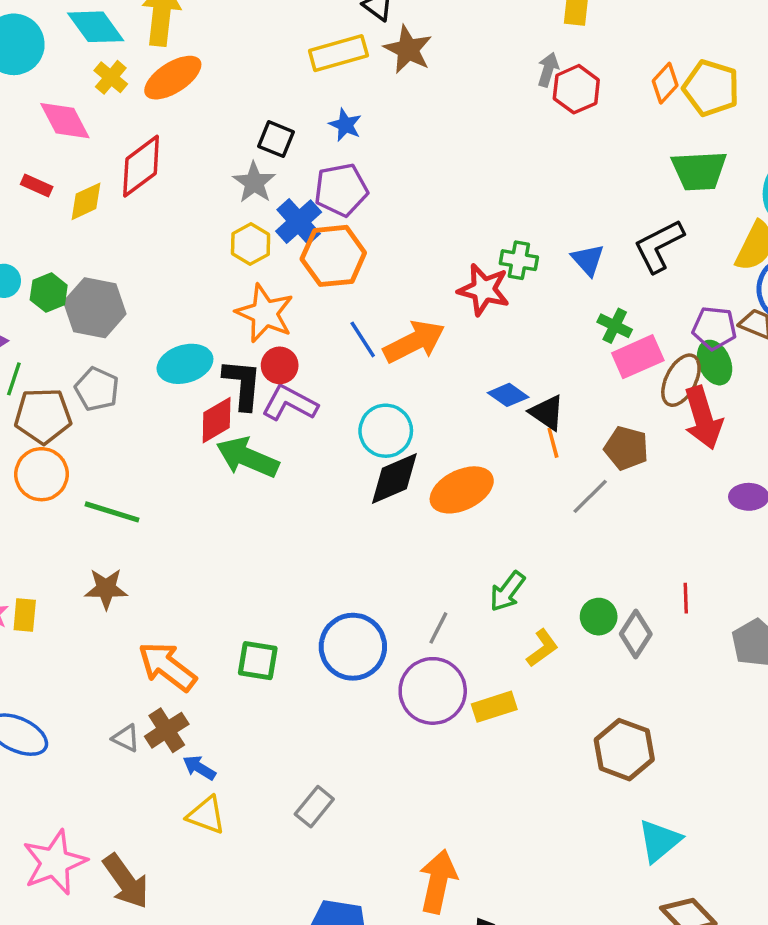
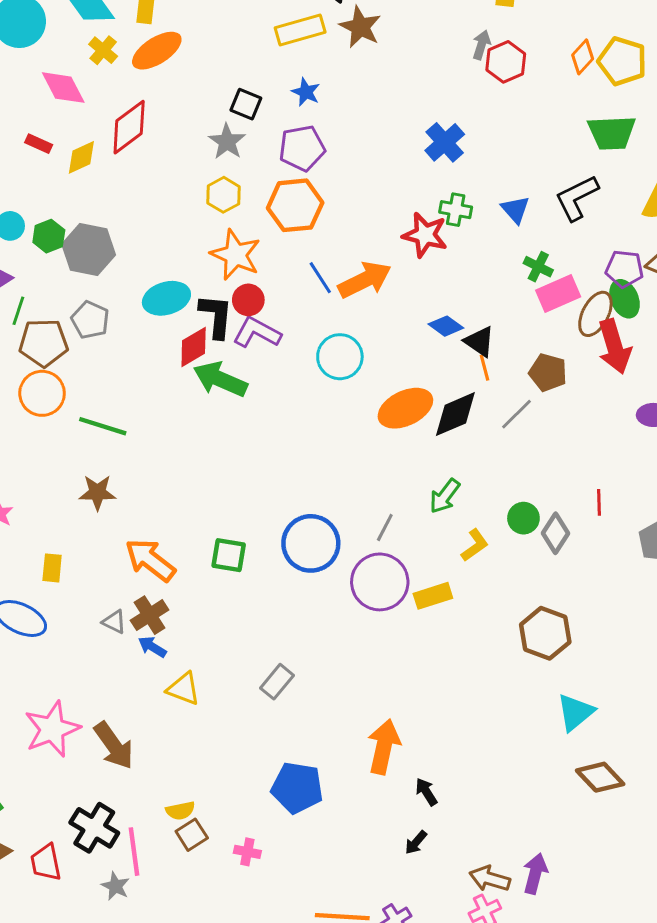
blue cross: (299, 222) -> (445, 142), moved
black diamond: (394, 479) -> (455, 414), moved
yellow rectangle: (25, 615) -> (52, 568), moved
blue arrow: (199, 768) -> (152, 647), moved

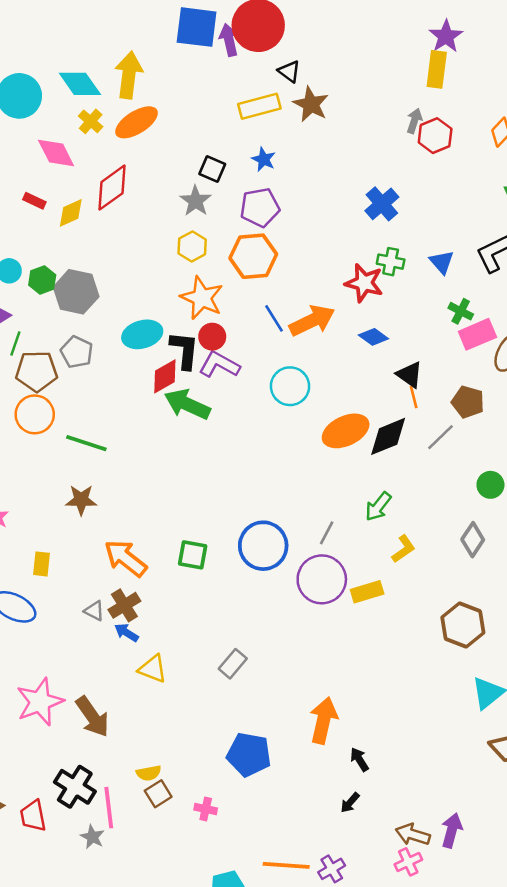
blue diamond: (446, 326) -> (373, 337), moved
green circle: (523, 518) -> (490, 485), moved

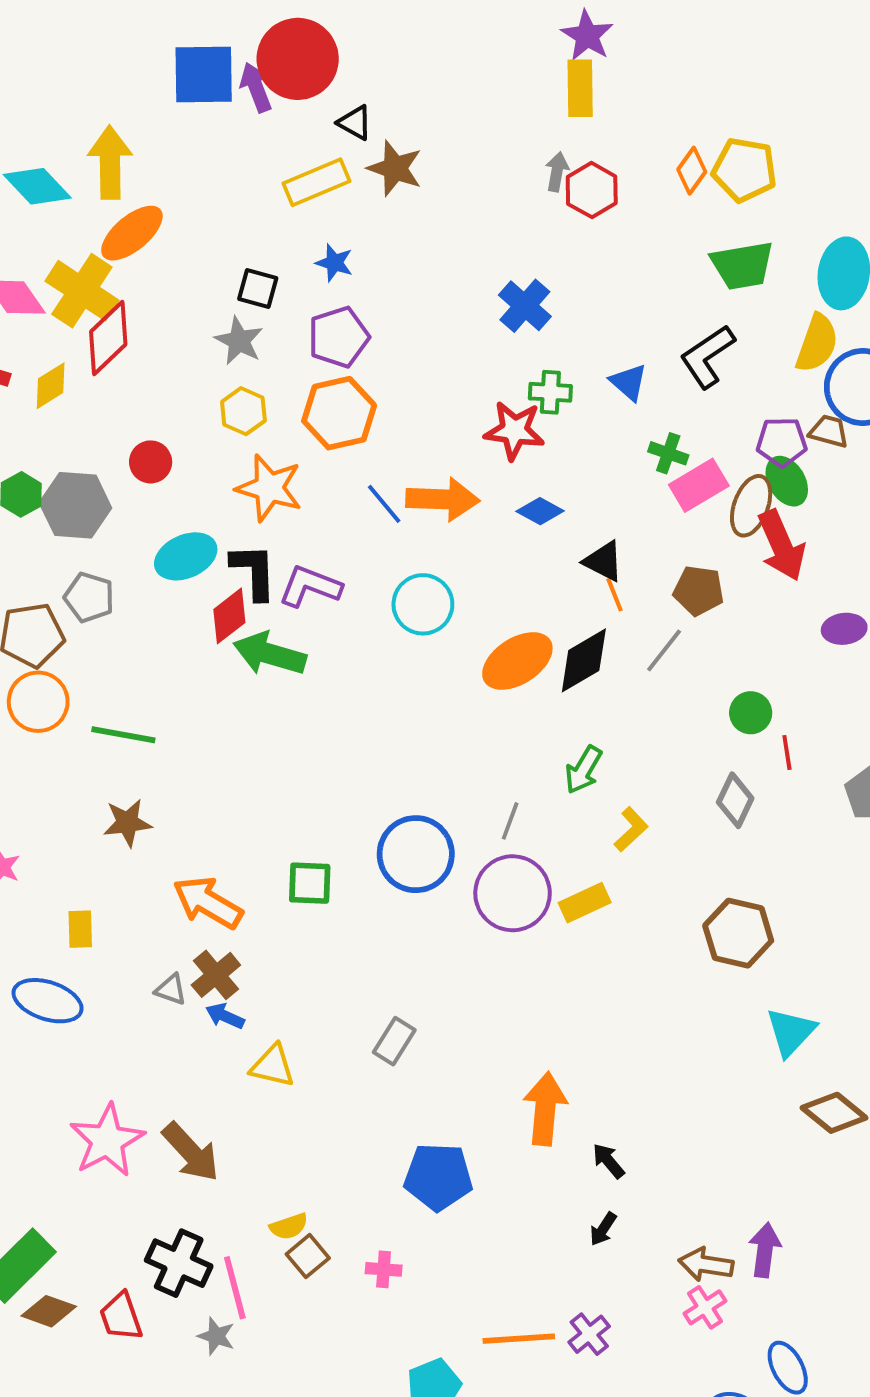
yellow cross: (91, 121) -> (82, 291), moved, size x1.8
orange arrow: (312, 321) -> (443, 499), turned 36
red circle: (212, 337) -> (151, 462), moved

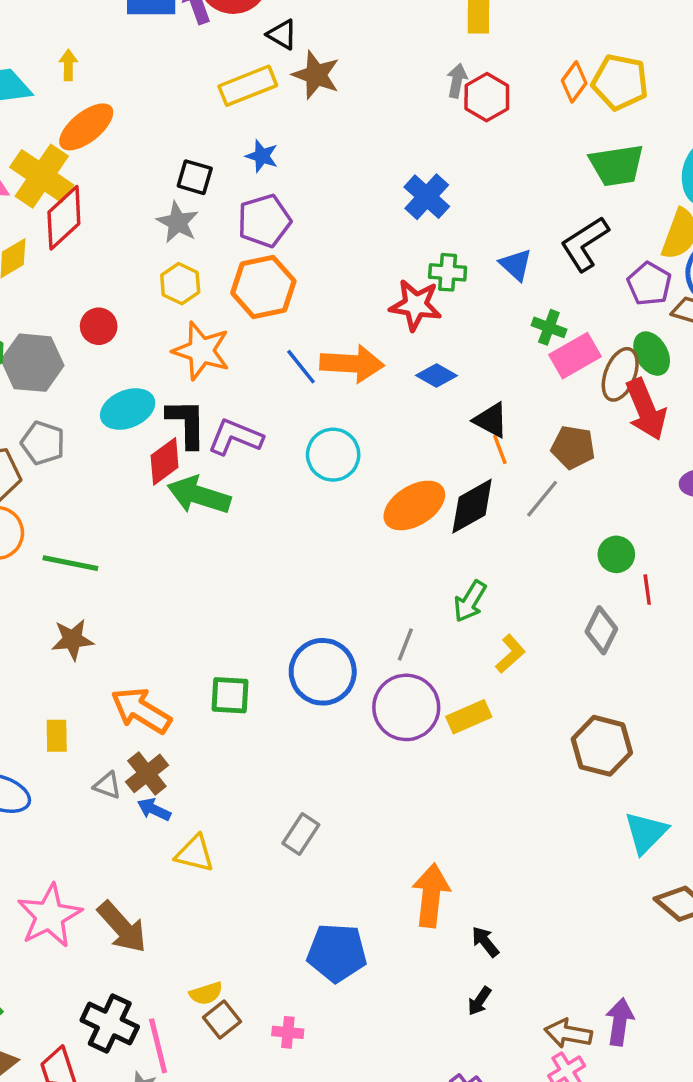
yellow arrow: (110, 162) -> (68, 65), size x0.5
purple pentagon: (782, 442) -> (649, 284), moved, turned 30
yellow rectangle: (80, 929) -> (57, 736), moved

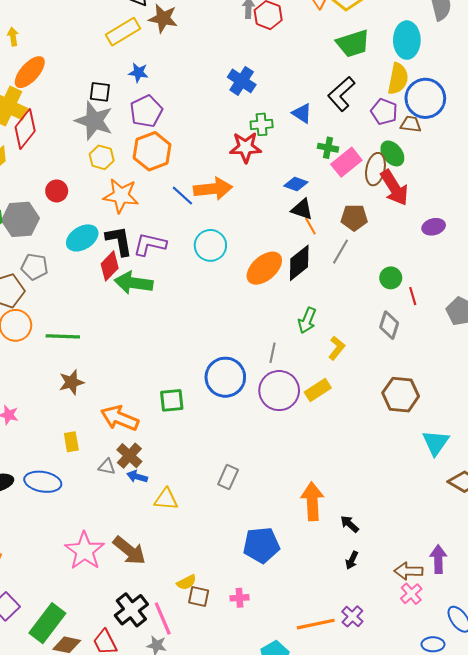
gray star: (178, 222) -> (94, 121), size x1.5
blue diamond: (437, 376) -> (296, 184), moved
brown square: (222, 1020) -> (199, 596), turned -30
black cross: (110, 1024) -> (131, 610), turned 36

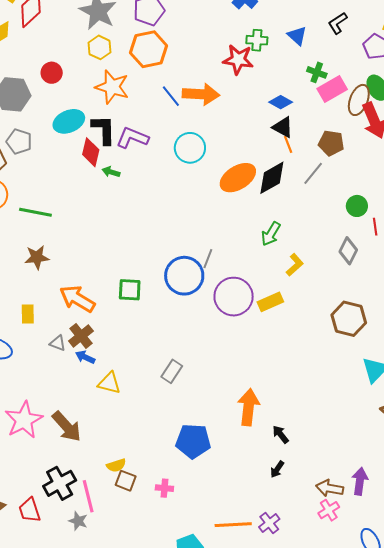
black L-shape: (341, 94) -> (338, 23), size x0.7
red diamond: (110, 266) -> (91, 152), turned -40
green arrow: (134, 283) -> (111, 172), size x0.5
gray line: (272, 353) -> (208, 259), moved

